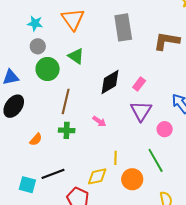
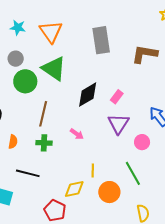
cyan star: (35, 23) -> (18, 28), moved
green triangle: (76, 56) -> (54, 69), size x1.5
orange semicircle: (36, 139) -> (13, 142), moved, turned -32
black line: (53, 174) -> (28, 173), moved, turned 35

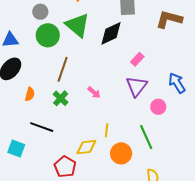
black diamond: (88, 95) -> (111, 33), moved
green cross: (44, 143) -> (61, 98), turned 35

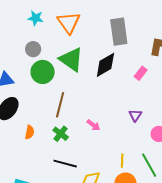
pink rectangle: (137, 59) -> (141, 73), moved
purple triangle: (137, 86) -> (135, 115), size x0.6
black line: (42, 127) -> (65, 164), moved
yellow line: (107, 130) -> (122, 161), moved

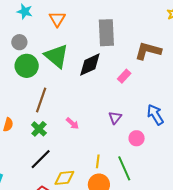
orange triangle: (69, 23) -> (57, 19), size x0.7
black line: (65, 164) -> (41, 159), turned -65

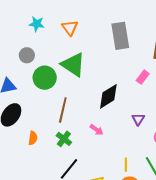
gray circle: (19, 42) -> (27, 55), moved
black diamond: (90, 65) -> (108, 96), moved

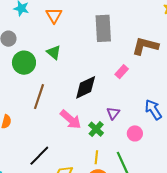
green triangle: (73, 65) -> (54, 52), size x0.6
pink arrow: (97, 130) -> (71, 120), size x1.6
green cross: (64, 139) -> (96, 129), moved

